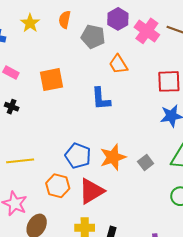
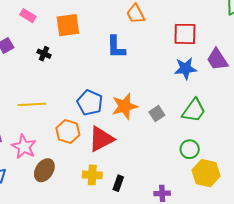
black cross: (12, 107) -> (44, 54), moved

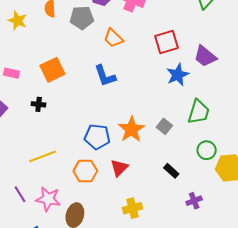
red triangle: (101, 139) -> (119, 168), size x0.7
yellow cross: (92, 175) -> (133, 208), moved
black rectangle: (118, 183) -> (171, 171), moved, turned -49

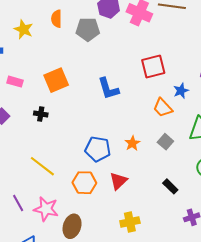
orange trapezoid: (113, 38) -> (163, 108), moved
red square: (167, 42) -> (153, 67), moved
blue star: (178, 75) -> (181, 91), size x0.7
orange star: (131, 129) -> (132, 143), size x0.6
yellow line: (43, 156) -> (42, 166), turned 56

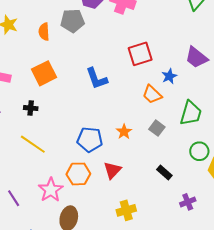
orange semicircle: (57, 19) -> (44, 32), moved
yellow line: (42, 166) -> (33, 144), moved
pink star: (46, 209) -> (51, 190), moved, turned 30

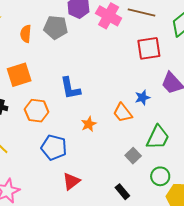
red square: (140, 54) -> (149, 48), moved
gray square: (157, 128) -> (133, 156), moved
orange star: (124, 132) -> (89, 124), moved
orange hexagon: (78, 174) -> (37, 111), moved

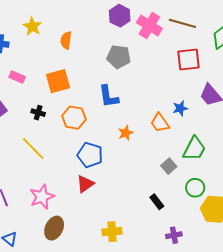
gray pentagon: (56, 27) -> (119, 57), moved
red triangle: (71, 181) -> (85, 184), moved

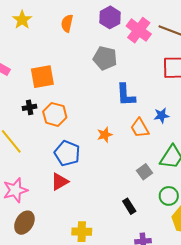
orange semicircle: (66, 40) -> (67, 23), moved
blue L-shape: (109, 96) -> (126, 95), moved
black cross: (38, 113) -> (30, 107), moved, turned -32

